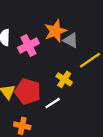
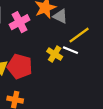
white line: (53, 103) -> (70, 50), moved, turned 56

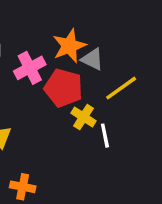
white line: (70, 50) -> (105, 136), moved, turned 56
red pentagon: (20, 66) -> (63, 88), moved

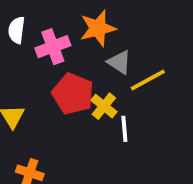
gray triangle: (92, 59) -> (119, 62), moved
red pentagon: (63, 88) -> (73, 94), moved

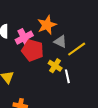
red pentagon: (73, 94) -> (33, 50), moved

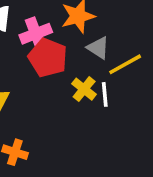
white line: (67, 76) -> (105, 94), moved

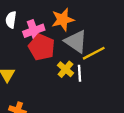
gray triangle: (98, 48) -> (76, 42), size x1.5

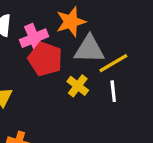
gray triangle: (76, 42) -> (89, 49), turned -30
white line: (79, 73) -> (113, 91), moved

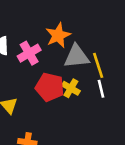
red pentagon: (45, 59) -> (50, 87), moved
yellow line: (113, 63) -> (98, 65), turned -70

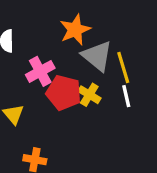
pink cross: (29, 53) -> (40, 71), moved
gray triangle: (77, 56) -> (97, 56), turned 44

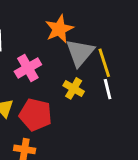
gray triangle: (97, 56) -> (80, 53), turned 32
red pentagon: (64, 93) -> (36, 115), moved

